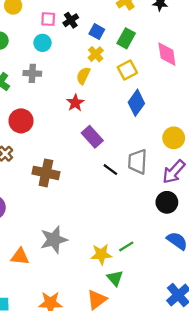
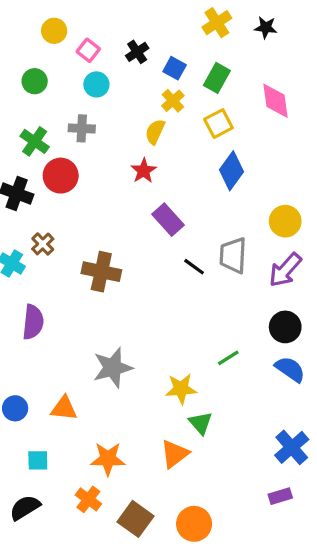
pink square: (48, 19) -> (88, 50), moved, turned 35
red circle: (21, 121) -> (61, 176), moved
black circle: (167, 202) -> (285, 327), moved
green line: (126, 246) -> (228, 358), moved
orange triangle: (20, 257) -> (64, 408), moved

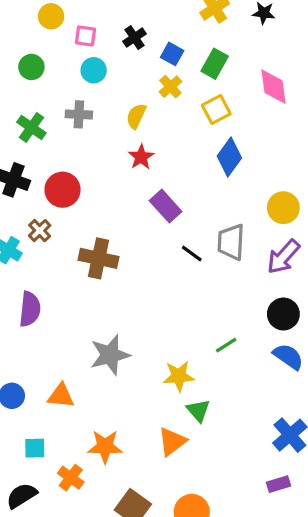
pink square: (88, 50) -> (85, 36), turned -30
yellow semicircle: (155, 132) -> (136, 116), moved
red circle: (61, 176) -> (63, 190), moved
orange cross: (88, 499) -> (71, 478), moved

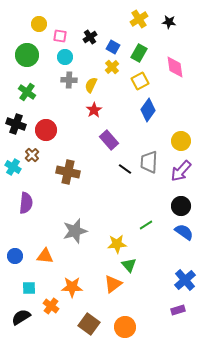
green circle: (31, 67) -> (27, 55), size x1.5
gray cross: (79, 114) -> (69, 80), moved

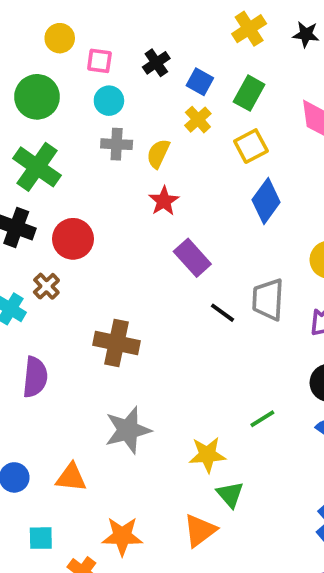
green cross: (27, 92) -> (37, 167), size x1.4
brown cross: (68, 172) -> (117, 343), moved

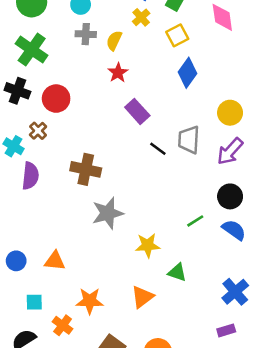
purple semicircle: (35, 377) -> (30, 176), moved
green line: (262, 419) -> (195, 221), moved
gray star: (128, 430) -> (108, 213), moved
green triangle: (230, 494) -> (177, 272), moved, turned -30

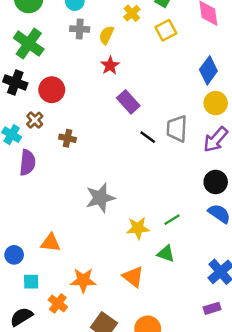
blue diamond: (188, 73) -> (208, 70), moved
brown cross: (86, 169) -> (68, 138), moved, size x0.6
green line: (195, 221) -> (172, 220), moved
blue circle: (16, 261) -> (14, 255), moved
orange triangle: (142, 297) -> (133, 277), turned -45

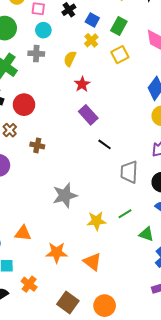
gray cross: (80, 29) -> (36, 54), moved
red star: (110, 65) -> (82, 84), moved
gray trapezoid: (177, 129) -> (129, 172), moved
green triangle: (166, 254) -> (146, 234), moved
orange star: (83, 280) -> (57, 253), moved

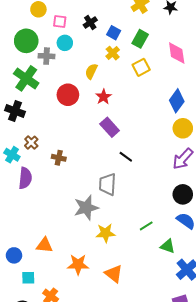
gray cross: (36, 54) -> (47, 56), moved
red circle: (24, 105) -> (68, 95), moved
gray trapezoid: (129, 172) -> (108, 184), moved
yellow star: (96, 221) -> (106, 233), moved

